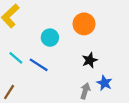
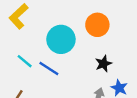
cyan circle: (50, 38) -> (61, 39), size x1.5

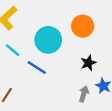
cyan line: (25, 61) -> (13, 50), moved

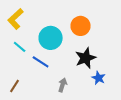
black star: (88, 63) -> (86, 58), size x1.5
gray arrow: (84, 94) -> (63, 85), moved

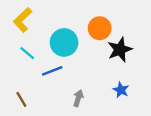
black star: (86, 58) -> (120, 50), moved
blue line: (41, 62) -> (52, 71), turned -54
brown line: (15, 86) -> (21, 99), turned -64

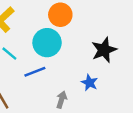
orange circle: (100, 28) -> (60, 15), moved
blue star: (121, 90) -> (89, 83), moved

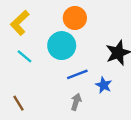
blue line: (35, 72) -> (77, 74), moved

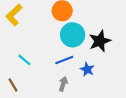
cyan circle: (62, 46) -> (73, 35), moved
cyan line: (25, 56) -> (24, 60), moved

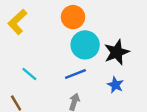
blue star: (87, 69) -> (115, 85), moved

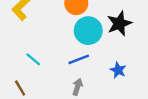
black star: (117, 52) -> (119, 23), moved

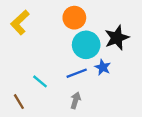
cyan line: (33, 59) -> (40, 81), moved
blue star: (118, 70) -> (103, 67), moved

